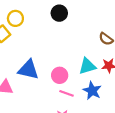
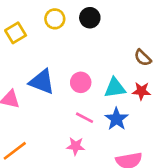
yellow circle: (15, 18) -> (55, 19), moved
pink circle: (60, 75) -> (81, 82), moved

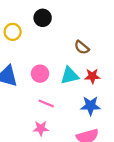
yellow circle: (55, 19) -> (13, 32), moved
brown semicircle: (143, 58) -> (82, 47), moved
blue star: (116, 119) -> (90, 106), moved, turned -30

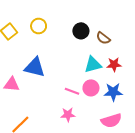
black circle: (43, 18) -> (81, 31), moved
pink circle: (40, 74) -> (91, 88), moved

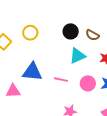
cyan triangle: (93, 65) -> (77, 56), moved
pink line: (72, 91) -> (61, 80), moved

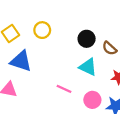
cyan triangle: (77, 56) -> (88, 67), turned 36
blue triangle: (32, 72) -> (21, 61), moved

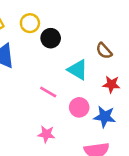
black circle: (87, 39) -> (51, 38), moved

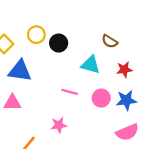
pink star: (46, 134) -> (59, 125), moved

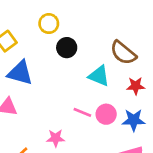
yellow circle: (36, 35) -> (49, 24), moved
brown semicircle: (110, 41) -> (123, 53), size x1.5
pink line: (70, 92) -> (82, 112), moved

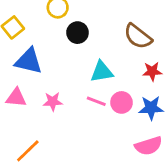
cyan triangle: (99, 76) -> (102, 72), moved, turned -30
pink star: (56, 138) -> (53, 102), moved

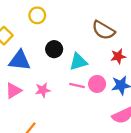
black circle: (77, 33) -> (54, 49), moved
pink triangle: (16, 98) -> (13, 91), turned -30

